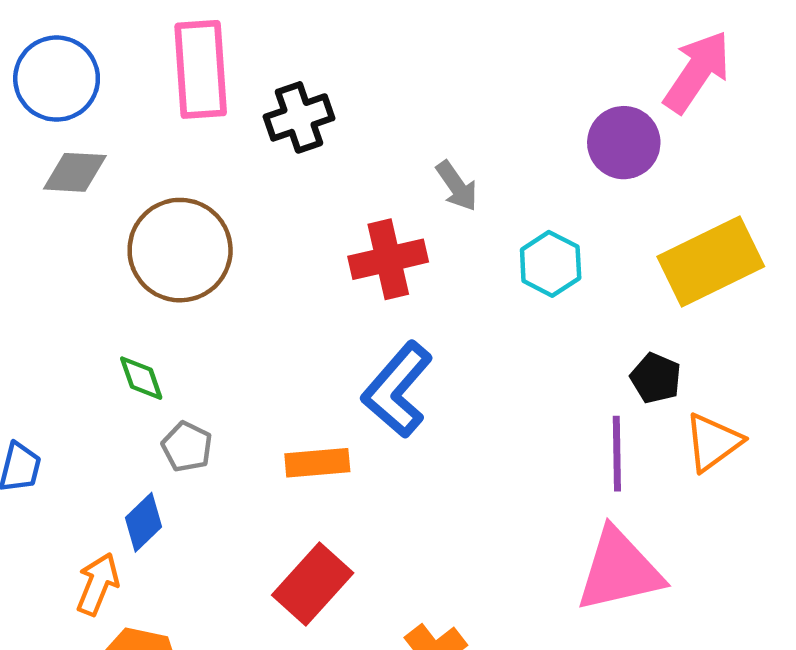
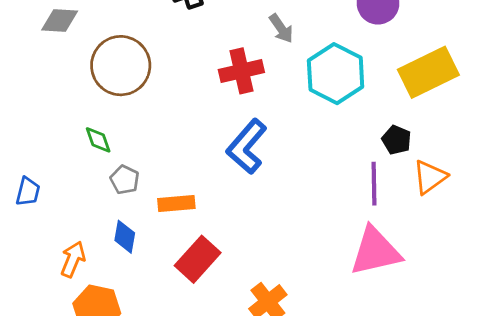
cyan hexagon: (551, 264) -> (336, 74), size x1.6
orange rectangle: (317, 463) -> (176, 204), moved
blue diamond: (143, 522) -> (125, 237), moved, turned -36

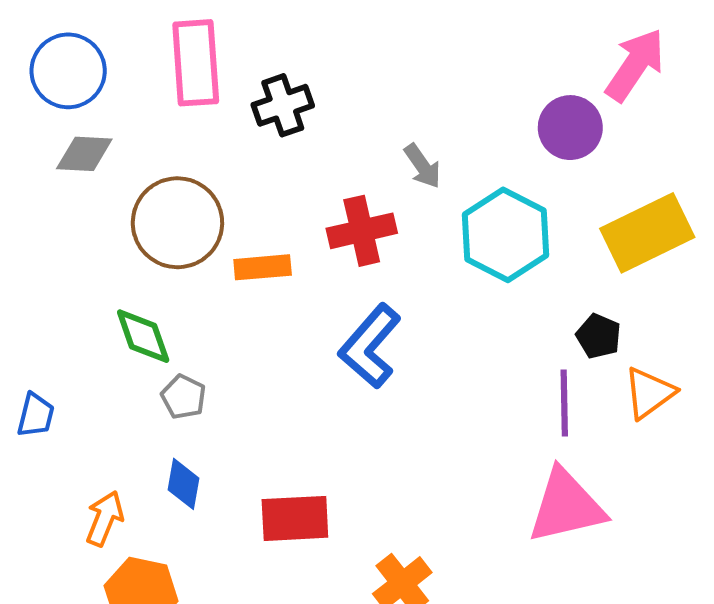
green diamond: (98, 140) -> (143, 336), size x1.4
orange rectangle: (176, 204) -> (263, 267), moved
red rectangle: (198, 259) -> (295, 518), turned 45

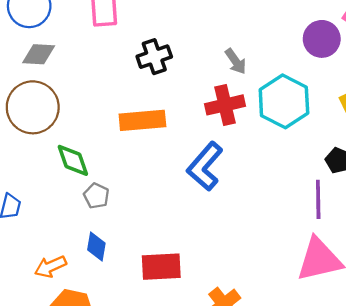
black cross: (283, 105) -> (154, 57), moved
brown circle: (177, 223) -> (33, 107), moved
red cross: (362, 231) -> (225, 105), moved
orange rectangle: (263, 267) -> (142, 120), size x1.4
orange arrow: (105, 518) -> (50, 267), turned -136

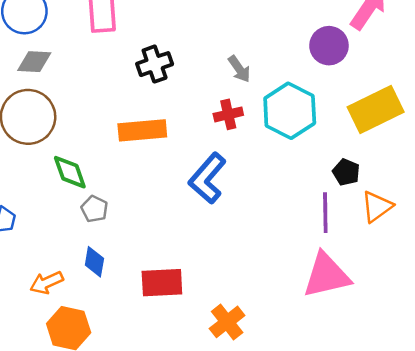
red cross: (225, 105) -> (228, 114), size x0.7

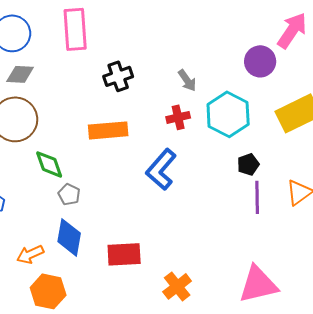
black pentagon: (346, 172) -> (248, 164), moved, turned 30
blue diamond: (94, 262) -> (69, 237), size x1.5
pink triangle: (327, 275) -> (258, 284), moved

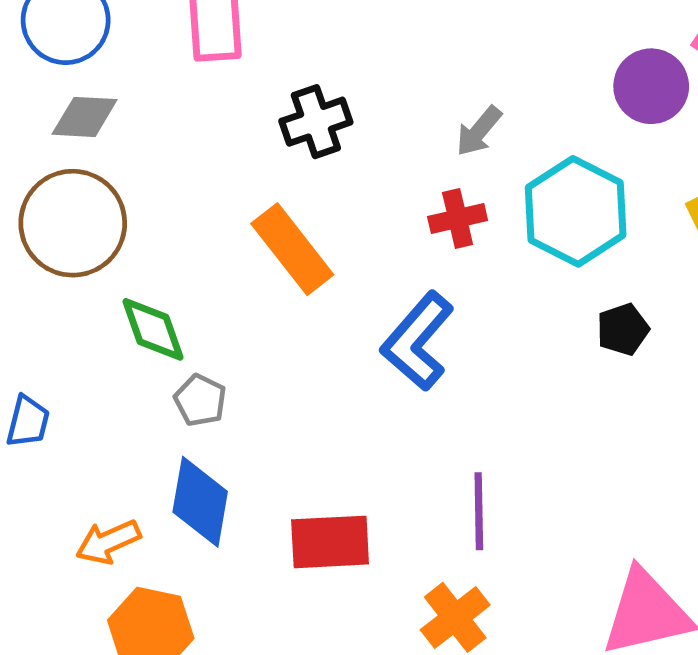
gray arrow: (187, 80) -> (479, 131), turned 75
orange rectangle: (108, 130) -> (292, 249), turned 57
purple line: (257, 197) -> (479, 511), moved

